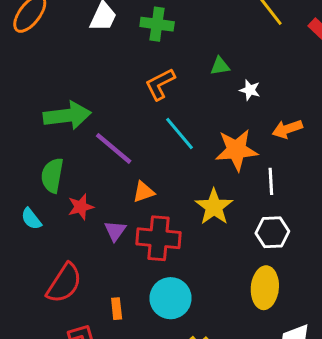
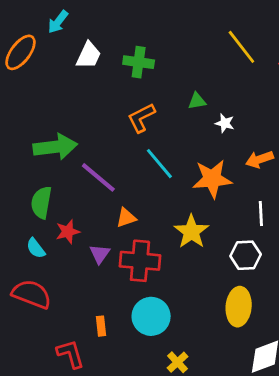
white line: (271, 181) -> (261, 214), moved
cyan semicircle: (31, 219) -> (36, 248), moved
red semicircle: (64, 283) -> (32, 294), moved, turned -102

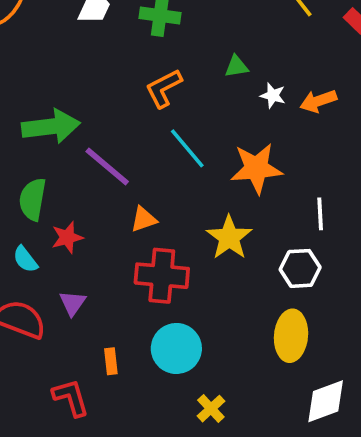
orange arrow: (259, 159) -> (318, 101), moved
purple triangle: (100, 254) -> (73, 303), moved

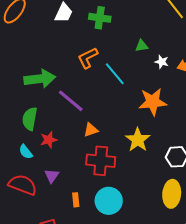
orange L-shape: (164, 88) -> (88, 58), moved
cyan line: (187, 148) -> (115, 74), moved
orange rectangle: (111, 361) -> (76, 200), moved

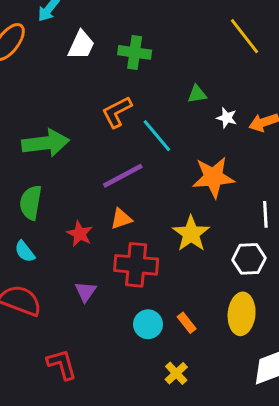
purple line: (71, 101) -> (123, 176), moved, turned -68
red star: (49, 140) -> (80, 234), moved, turned -30
purple triangle: (52, 176) -> (86, 292), moved
orange rectangle: (76, 200) -> (187, 323), moved, turned -32
cyan circle: (109, 201) -> (148, 324), size x0.7

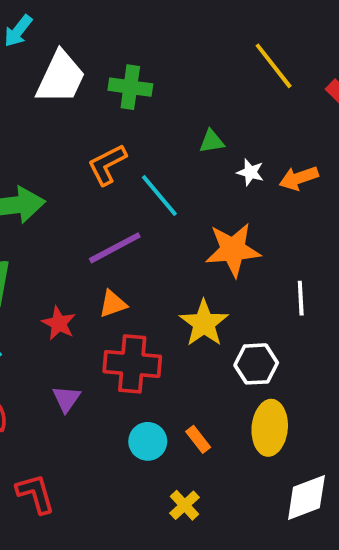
white trapezoid: (81, 45) -> (61, 77), size x1.4
white hexagon: (249, 259) -> (256, 364), moved

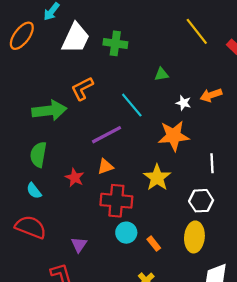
orange L-shape: (107, 165) -> (82, 89), moved
white star: (250, 172) -> (183, 103), moved
white hexagon: (256, 364) -> (201, 201), moved
purple triangle: (66, 399) -> (79, 245), moved
cyan circle: (148, 441) -> (126, 233), moved

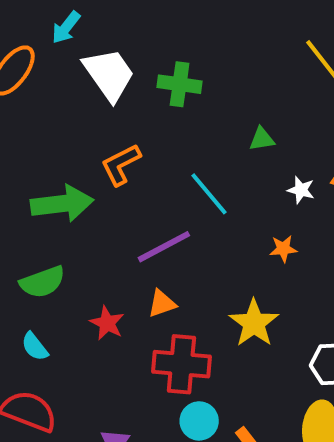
white trapezoid: (76, 38) -> (109, 74), turned -60
orange star: (174, 136) -> (283, 249), size x0.5
green semicircle: (38, 155) -> (42, 282), turned -120

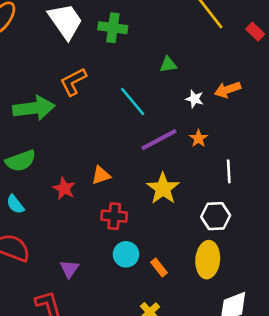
purple line: (164, 247) -> (159, 140), moved
orange star: (283, 249) -> (198, 138), moved, turned -30
red cross: (181, 364) -> (114, 216), size x0.7

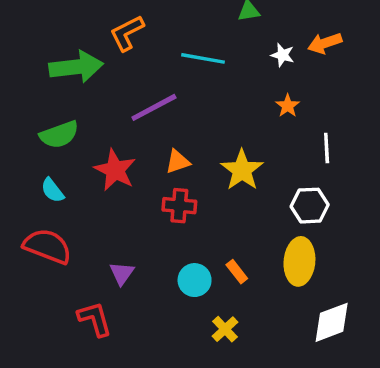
cyan line: (133, 101) -> (203, 58), turned -40
purple line: (159, 140) -> (154, 107), moved
orange triangle: (101, 175) -> (178, 162), moved
red star: (64, 188) -> (115, 170), size x1.4
cyan circle: (126, 254) -> (195, 280), moved

